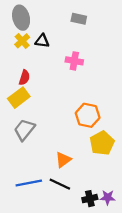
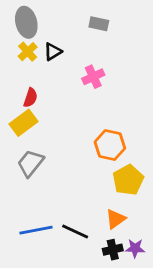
black triangle: (42, 41) -> (53, 52), turned -40
pink cross: (74, 61) -> (93, 77), turned -35
orange triangle: (63, 160) -> (116, 219), moved

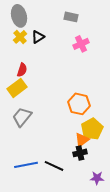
pink cross: (93, 77) -> (81, 44), moved
orange triangle: (116, 219) -> (82, 140), moved
black cross: (113, 250) -> (80, 153), moved

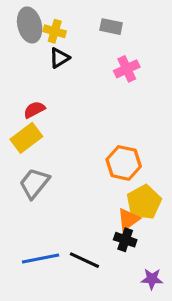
yellow cross: (20, 37) -> (55, 31), moved, turned -32
red semicircle: (22, 70) -> (34, 110), turned -136
black cross: (80, 153) -> (125, 240), turned 32

